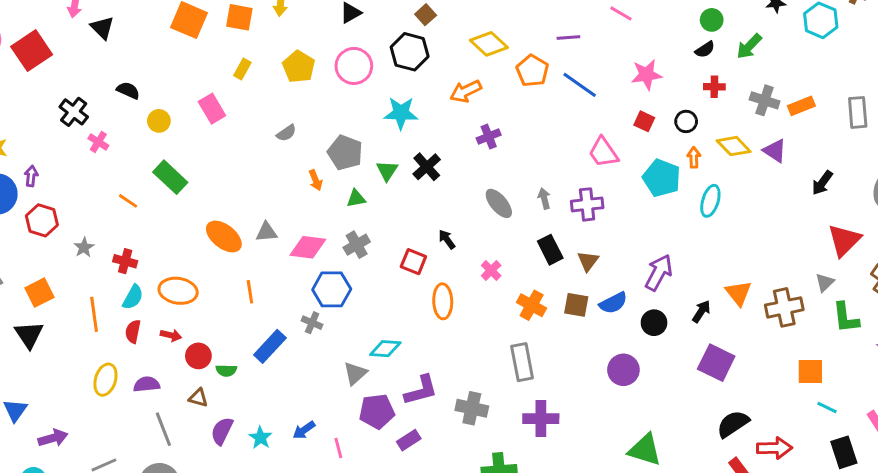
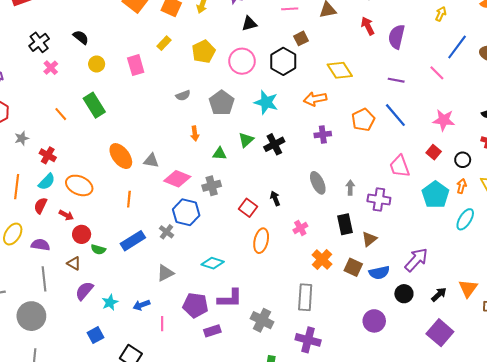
orange pentagon: (532, 71) -> (363, 120), moved
gray pentagon: (345, 153) -> (222, 103), moved
gray triangle: (355, 373) -> (165, 273), moved

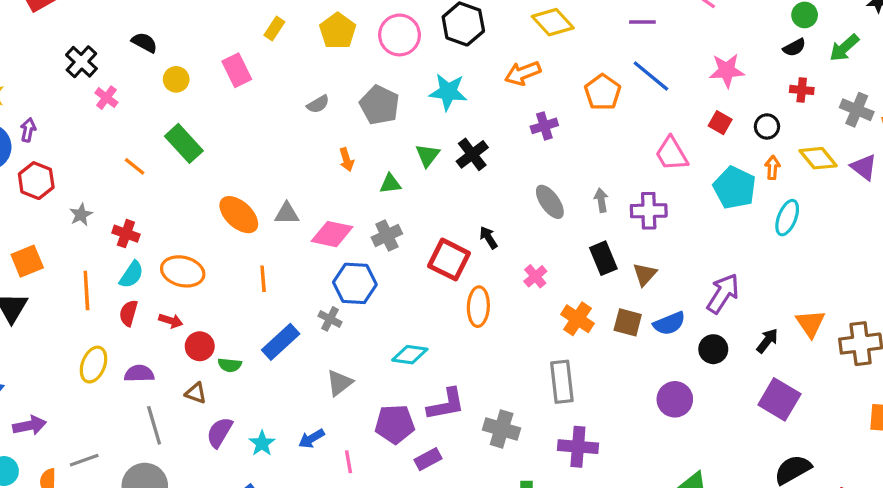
red square: (248, 208) -> (449, 260), size x1.4

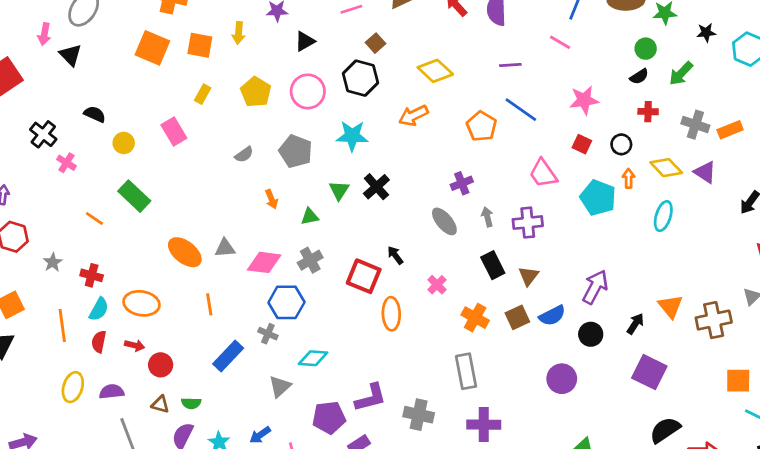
purple cross: (544, 126) -> (462, 183), moved
cyan ellipse: (787, 218) -> (663, 216), moved
brown square: (628, 322) -> (517, 317), turned -35
cyan diamond: (410, 355) -> (313, 358), moved
green semicircle: (230, 365) -> (191, 403), moved

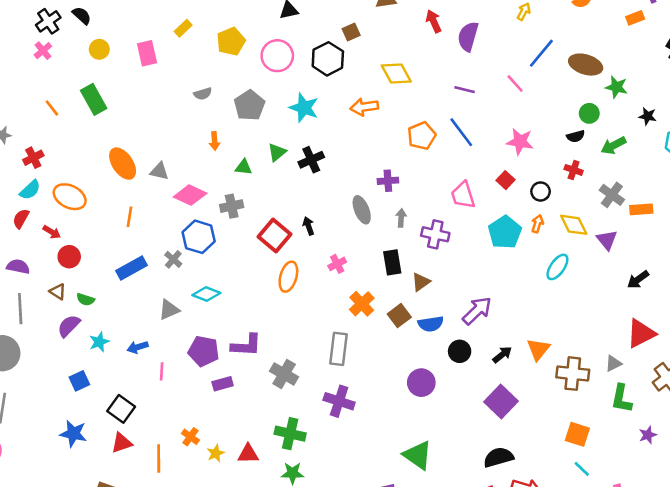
black cross: (43, 134) -> (48, 21), moved
red cross: (92, 275) -> (33, 158), turned 30
brown square: (517, 317) -> (399, 316), turned -30

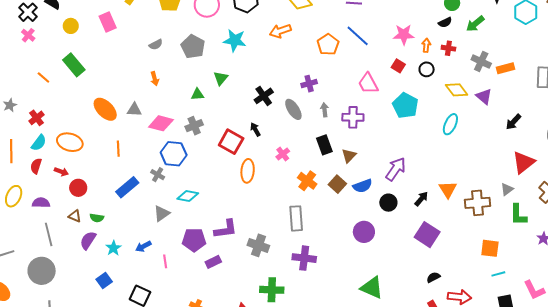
orange arrow: (215, 141) -> (155, 79), moved
black cross: (311, 160) -> (264, 96), moved
orange arrow: (537, 224) -> (426, 45), moved
black semicircle: (498, 457) -> (433, 277), size x0.6
cyan line: (582, 469) -> (498, 274), turned -48

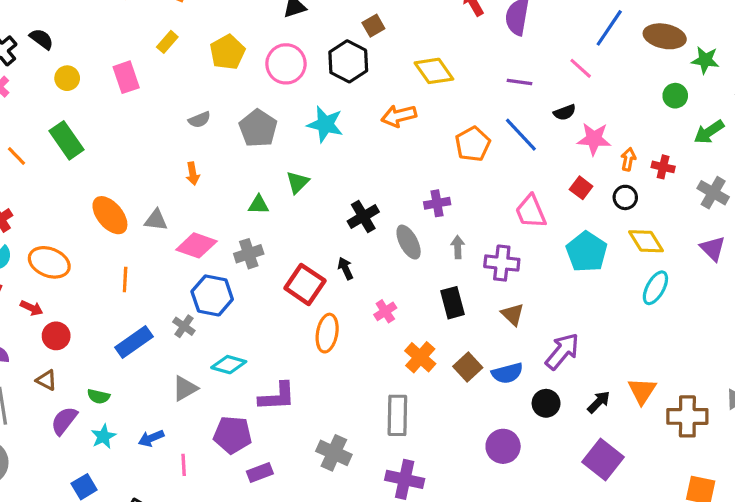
black semicircle: (445, 22) -> (565, 112), moved
yellow diamond: (457, 90) -> (646, 241), moved
brown triangle: (349, 156) -> (513, 314), moved, turned -35
green semicircle: (97, 218) -> (98, 396), moved
purple L-shape: (226, 229) -> (277, 397), moved

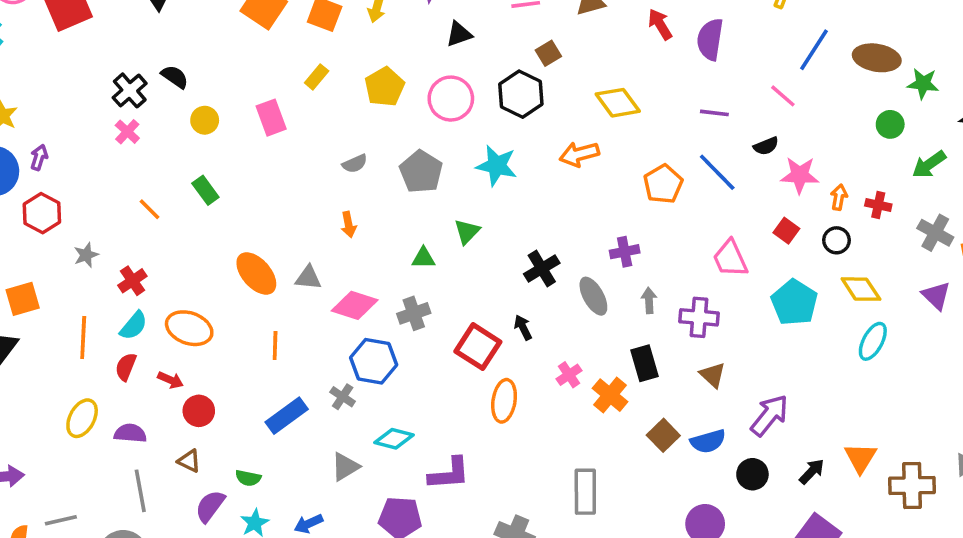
green rectangle: (66, 140) -> (205, 190), size x0.7
orange cross: (420, 357) -> (610, 395), moved

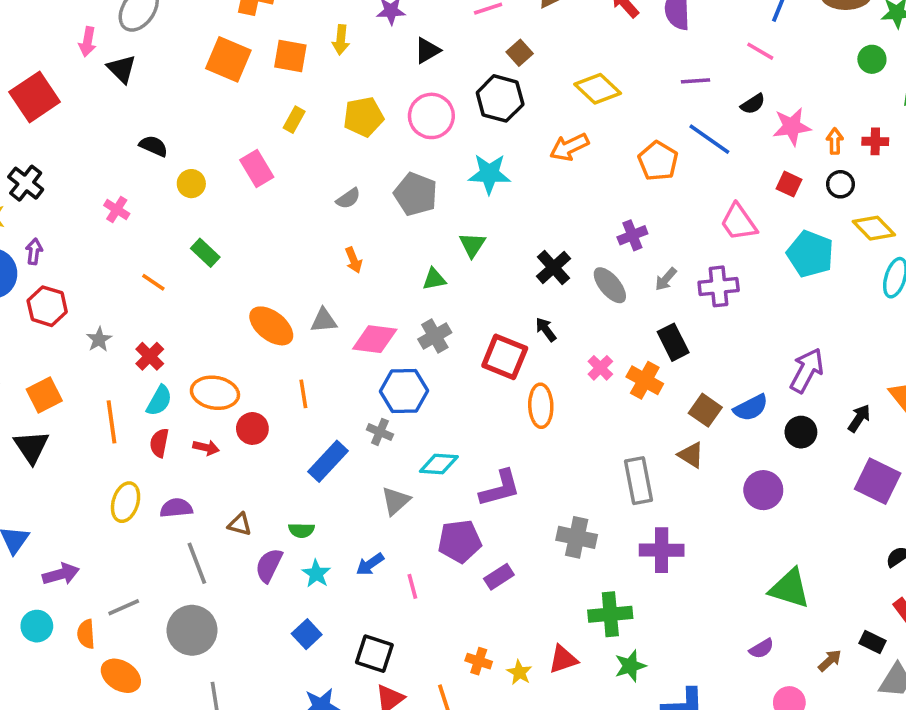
yellow pentagon: (385, 87) -> (363, 117), turned 30
black cross: (130, 90) -> (26, 183), moved
gray arrow: (649, 301) -> (666, 279), turned -125
brown triangle: (713, 375) -> (691, 455), moved
red circle: (199, 411) -> (252, 428), moved

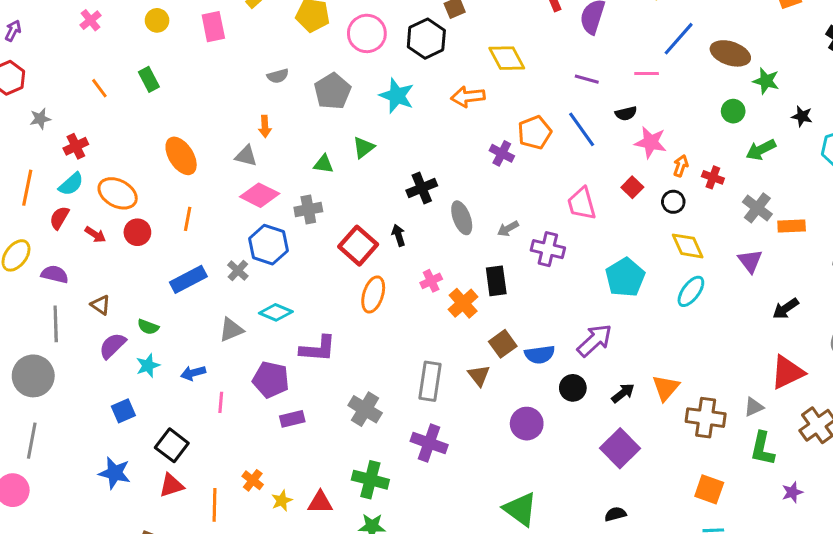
pink line: (760, 51) -> (647, 74), turned -50
purple cross: (632, 235) -> (502, 153), moved, turned 30
cyan pentagon: (810, 254) -> (625, 277), moved
gray triangle: (324, 320) -> (246, 156), moved

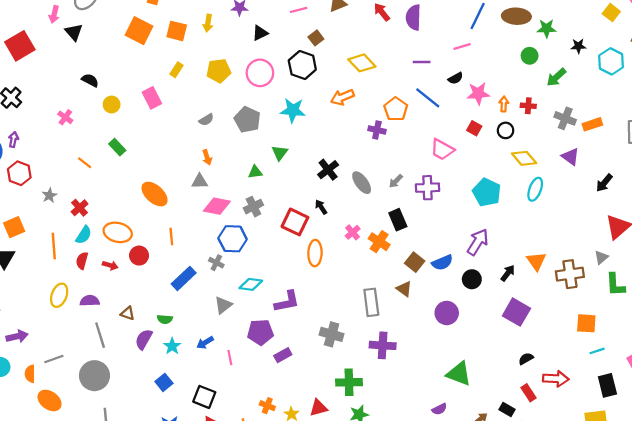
pink trapezoid: (582, 204) -> (442, 149), turned -30

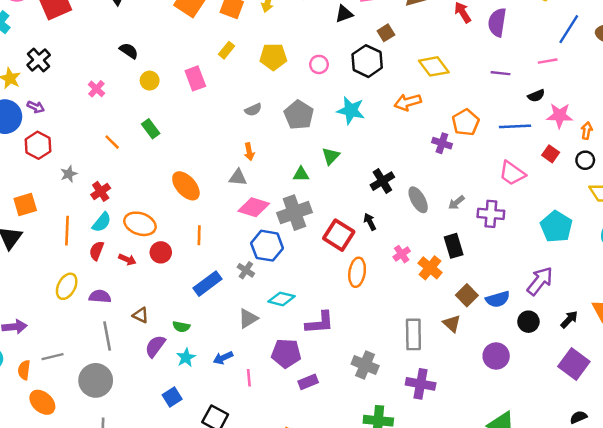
black triangle: (260, 33) -> (344, 14), moved
pink circle: (260, 73) -> (319, 64), size x0.6
blue line: (428, 98) -> (515, 126), moved, turned -48
purple arrow: (13, 140) -> (36, 107), turned 96
gray cross: (253, 207) -> (294, 213), size x1.5

